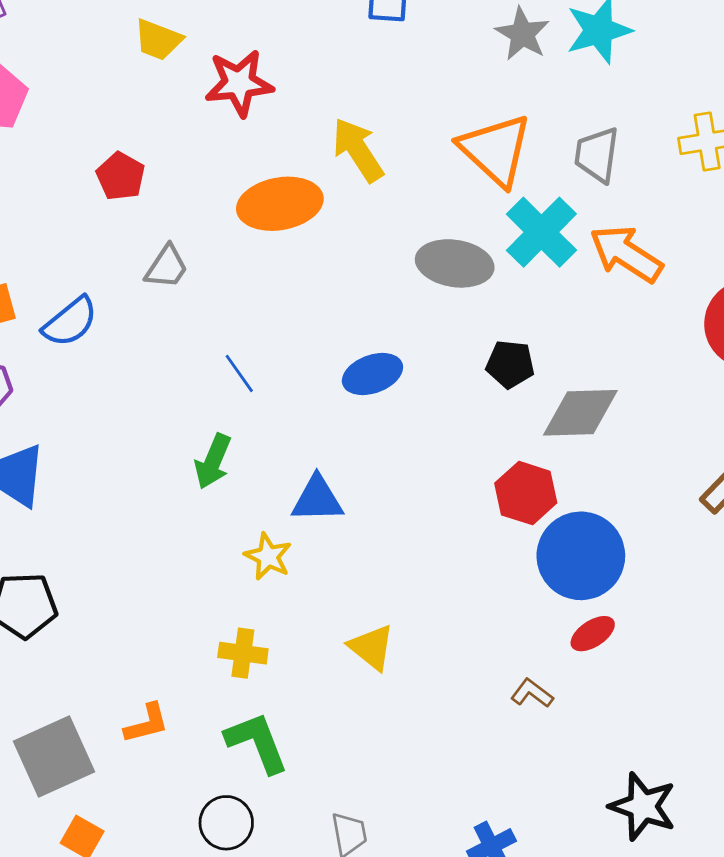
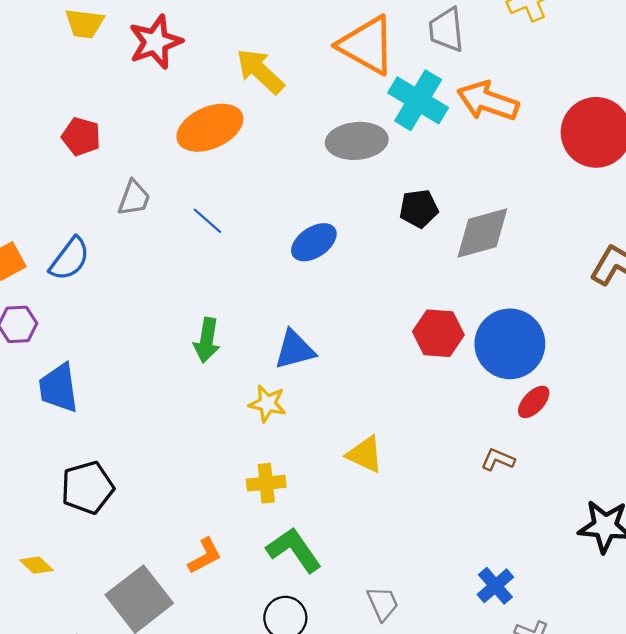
blue line: (239, 373) -> (207, 221), moved
red hexagon: (526, 493) -> (438, 333), moved

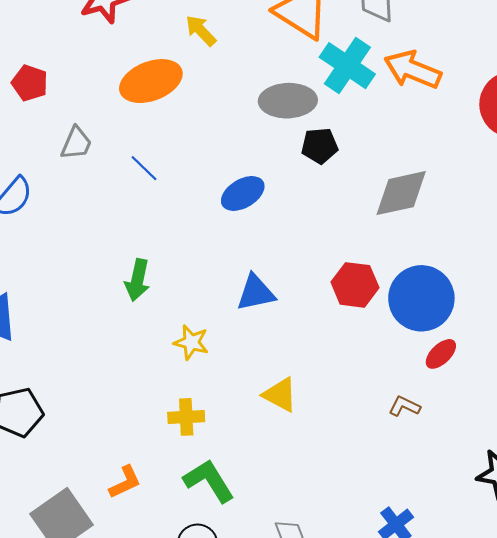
yellow arrow: (260, 71) -> (201, 31), size x0.7
black pentagon: (419, 209) -> (320, 146), moved
blue triangle: (295, 350) -> (256, 293), moved

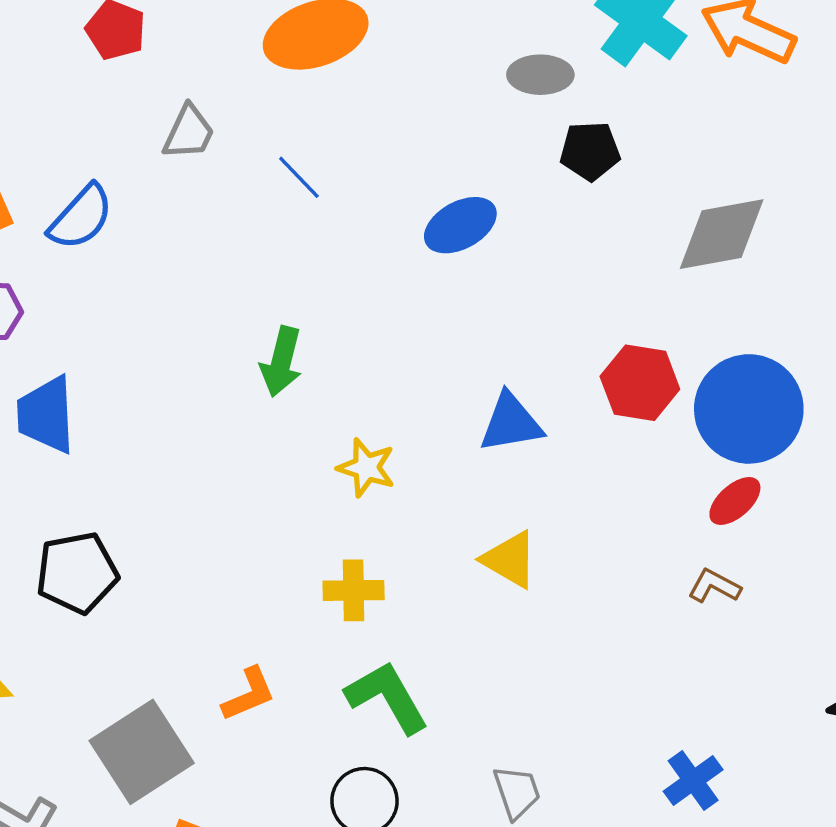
gray ellipse: (288, 101) -> (540, 75), size x0.7
blue triangle: (256, 293) -> (511, 423), moved
red ellipse: (441, 354) -> (735, 501), moved

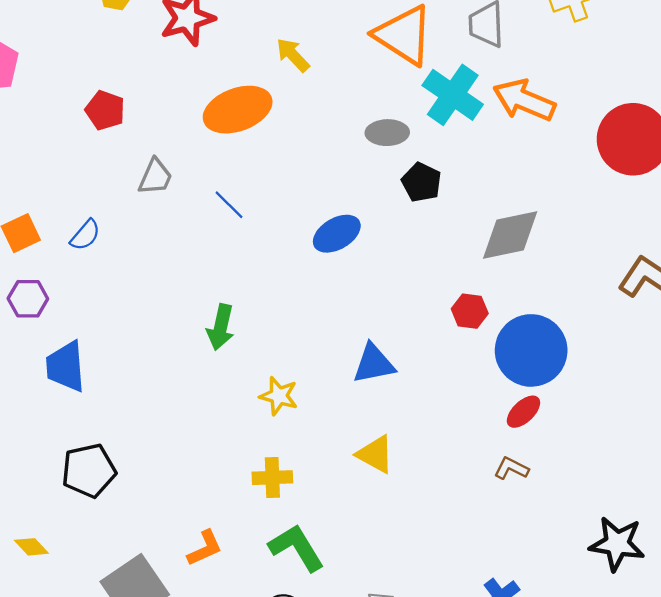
black pentagon: (590, 151) -> (421, 182), turned 30
blue semicircle: (81, 217) -> (85, 235), size x0.7
red hexagon: (640, 383) -> (470, 311), moved, size x0.7

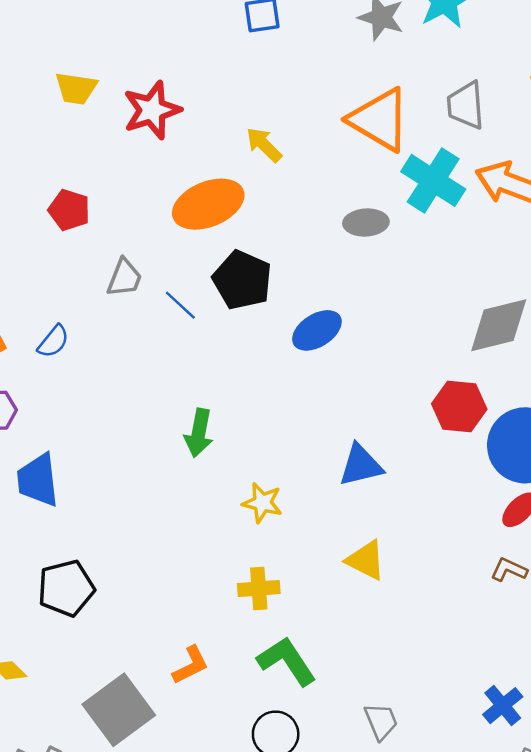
black pentagon: (421, 182) -> (242, 280), moved, size x1.4
blue line: (229, 205) -> (180, 305), moved
red hexagon: (470, 311) -> (459, 406), size x1.4

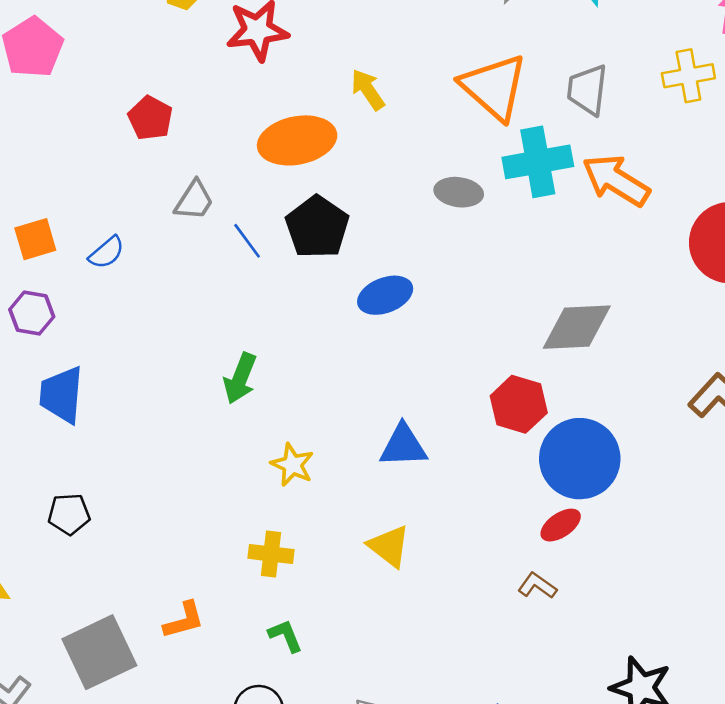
cyan cross: (433, 180) -> (538, 162), turned 36
black pentagon: (66, 588) -> (69, 514), size x0.7
green L-shape: (287, 661) -> (285, 636), size x0.6

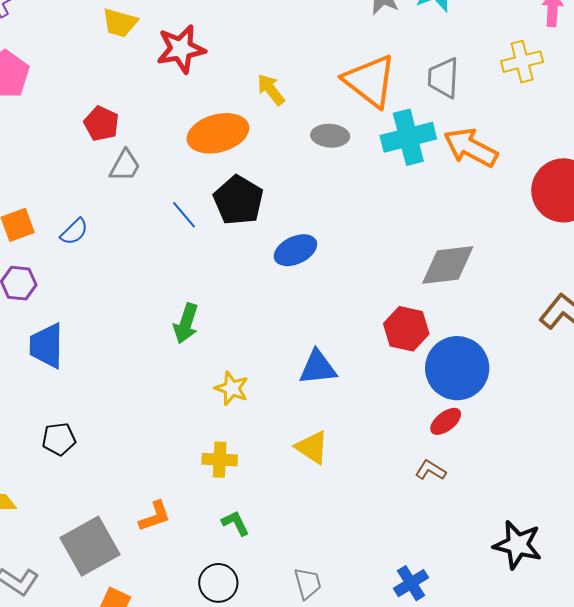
gray ellipse: (459, 192) -> (330, 136), moved
gray trapezoid: (194, 200) -> (125, 166), moved

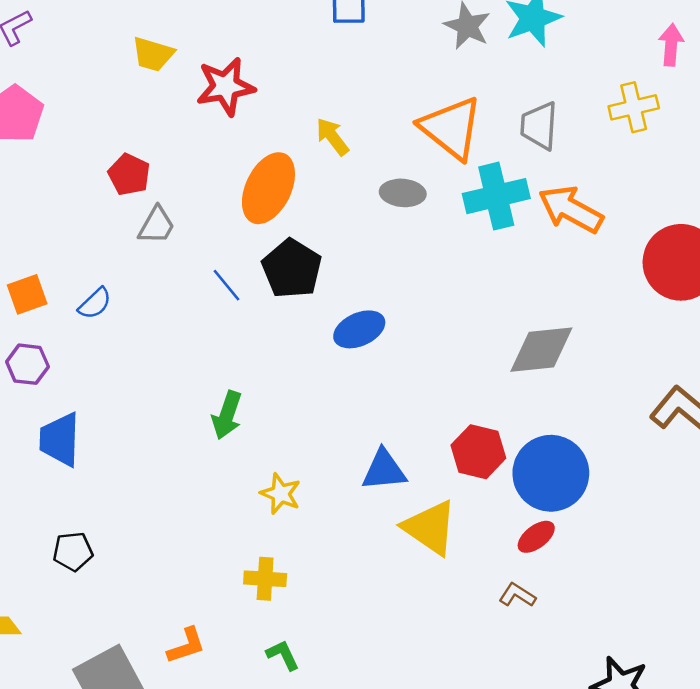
orange ellipse: (218, 133) -> (268, 188), turned -50
red hexagon: (406, 329) -> (478, 452), moved
yellow triangle: (312, 447) -> (430, 528), moved, size x1.4

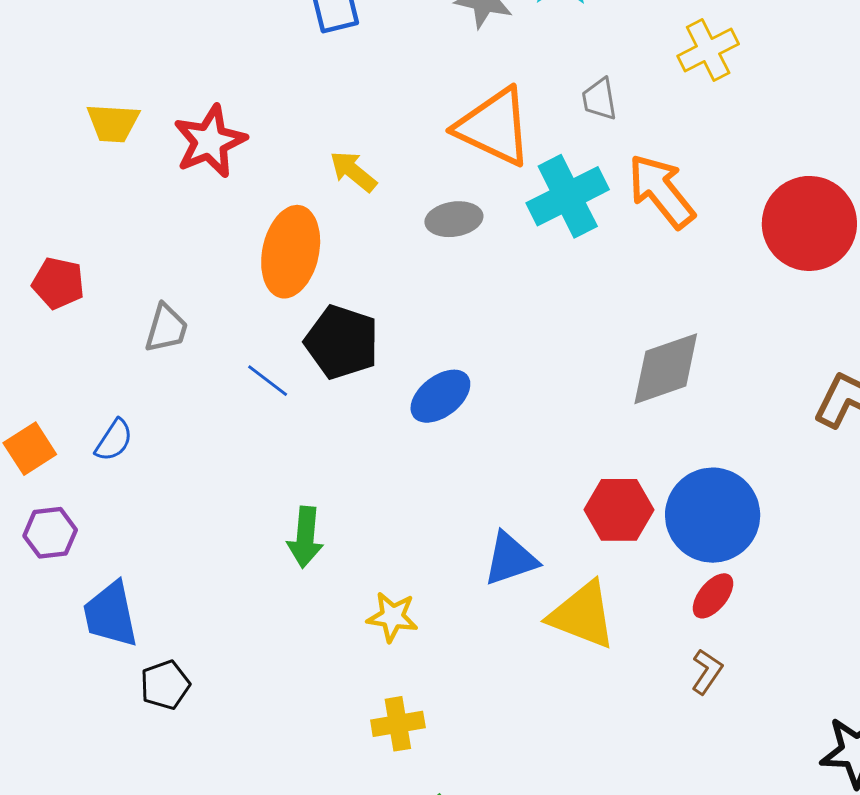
gray trapezoid: (539, 126) -> (599, 99), size x0.7
red pentagon: (129, 175) -> (58, 283), moved
orange arrow: (571, 209) -> (661, 191), turned 36
black pentagon: (73, 551) -> (165, 685), moved
brown L-shape: (517, 595) -> (707, 672), turned 105

